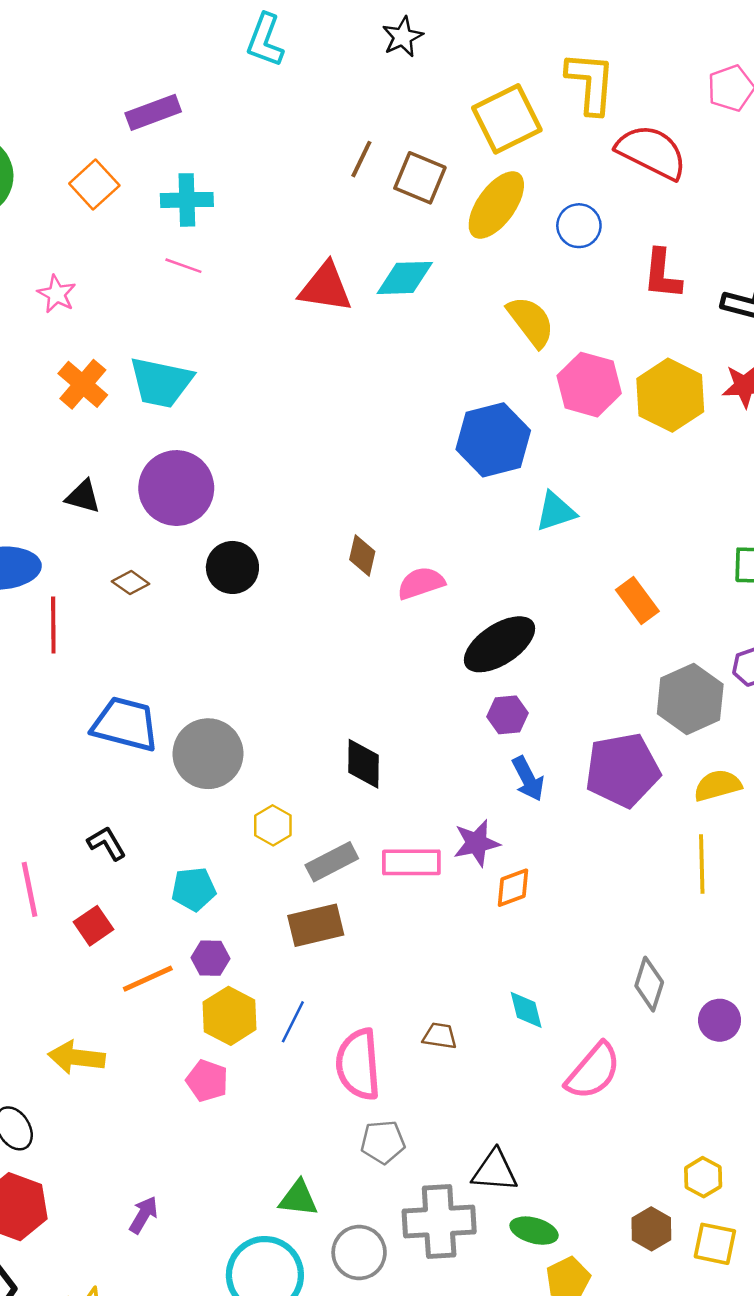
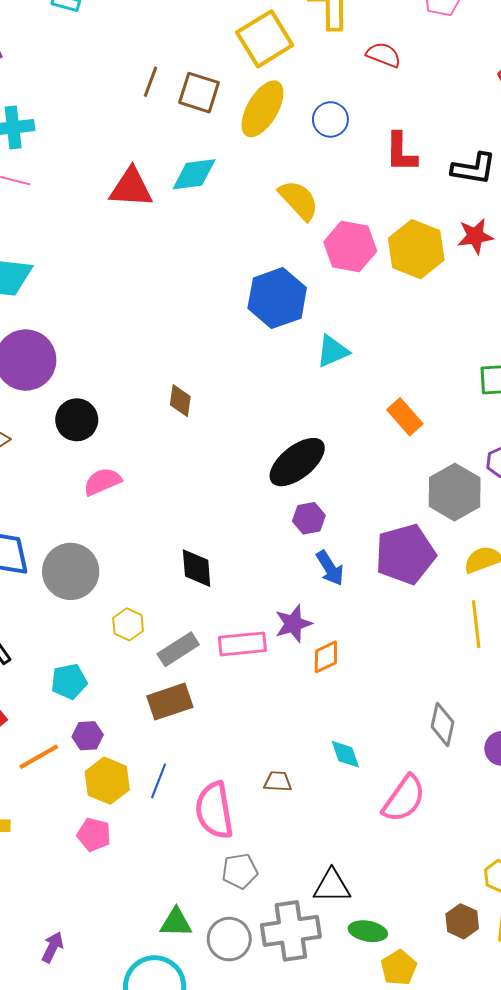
red semicircle: (652, 152) -> (384, 55), size x0.6
pink semicircle: (421, 583) -> (102, 482), moved
gray circle: (359, 1252) -> (229, 939), moved

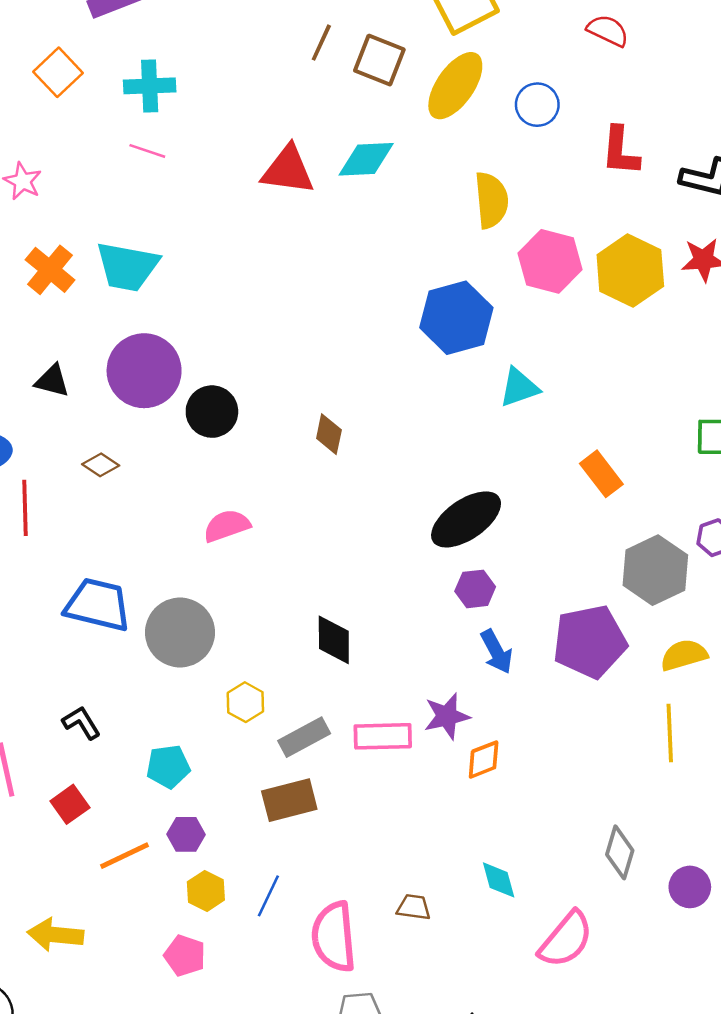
yellow semicircle: (299, 200) -> (491, 200), turned 33
black circle: (77, 420) -> (212, 412), moved
yellow hexagon: (107, 781) -> (206, 891), size x0.7

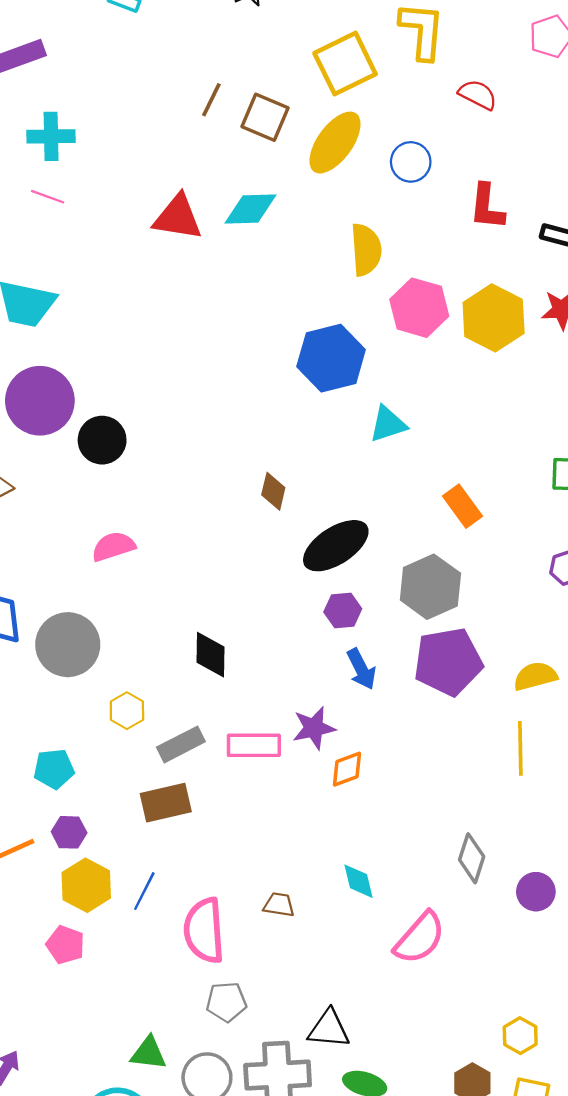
brown diamond: (329, 434) -> (273, 491), moved
gray hexagon: (655, 570) -> (430, 587), moved
yellow hexagon: (206, 891) -> (86, 885), size x1.4

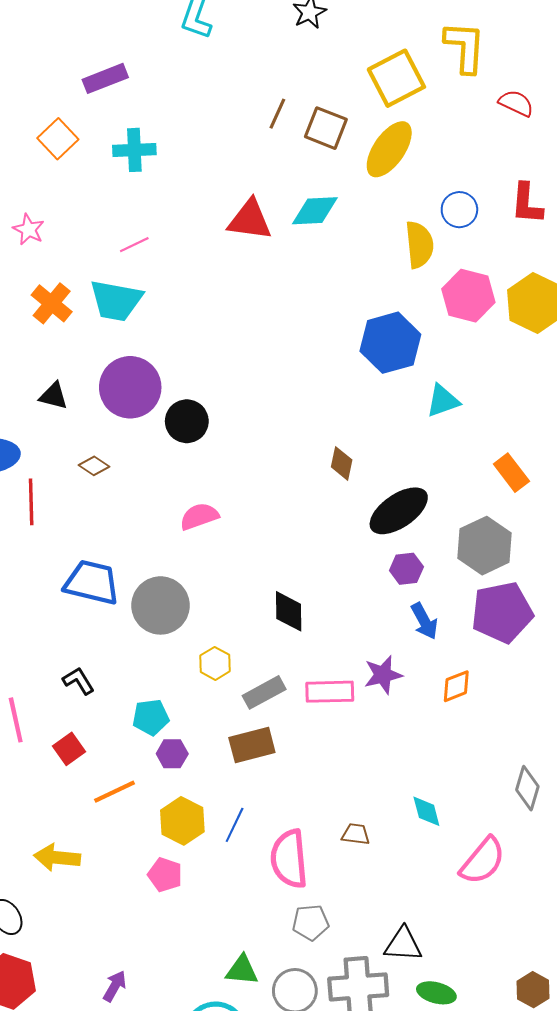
blue circle: (411, 162) -> (459, 210), moved
pink line: (48, 197) -> (134, 245), moved, turned -44
orange diamond: (347, 769) -> (456, 686), moved
purple hexagon: (69, 832) -> (172, 754), moved

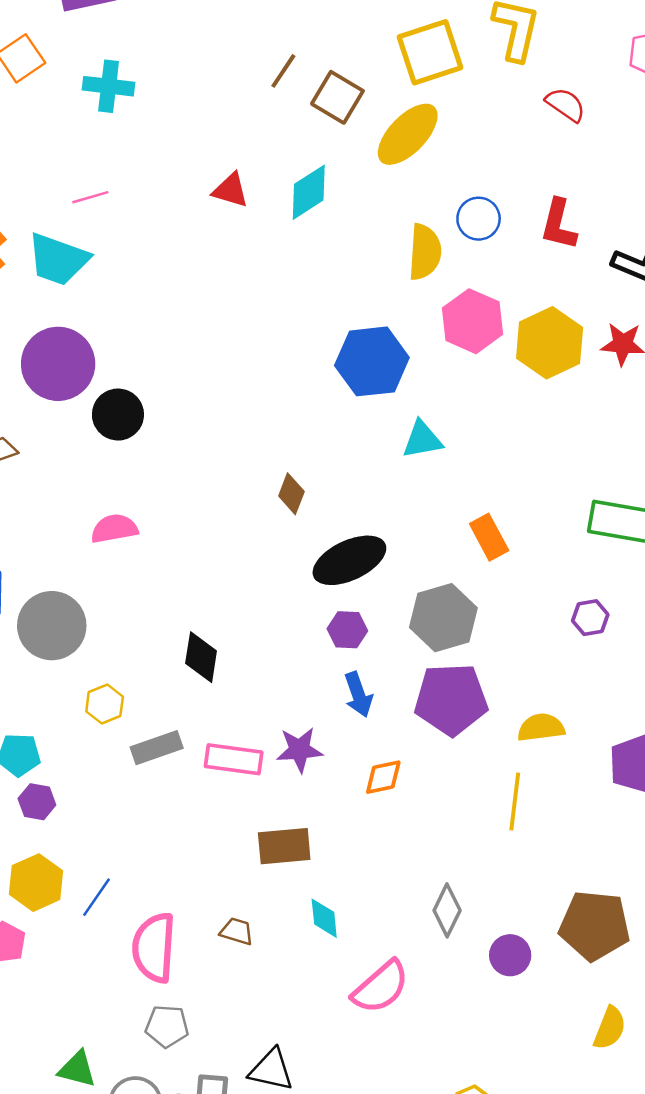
cyan diamond: (315, 211) -> (309, 192), turned -39
red triangle: (250, 220) -> (231, 190), size x0.7
brown rectangle: (252, 745) -> (284, 846), moved

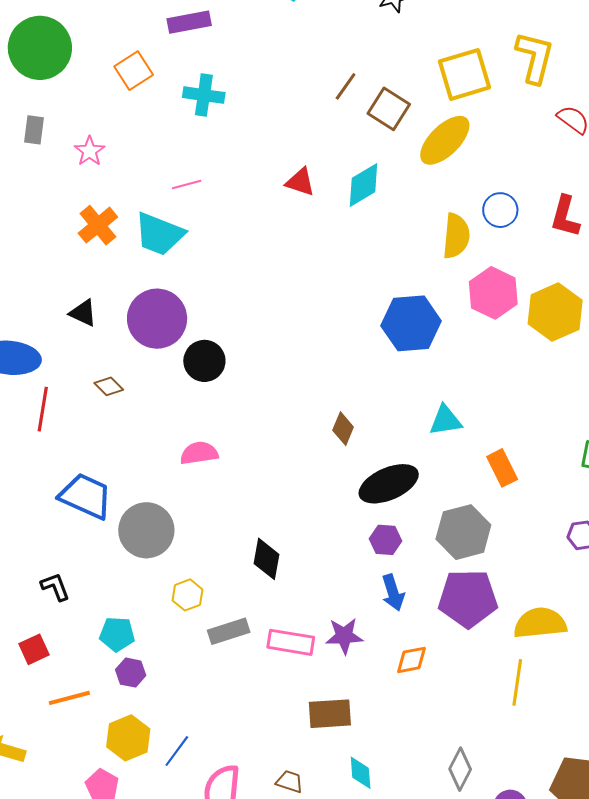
cyan triangle: (422, 440) -> (445, 420), moved
yellow semicircle: (541, 727) -> (540, 623), size x1.4

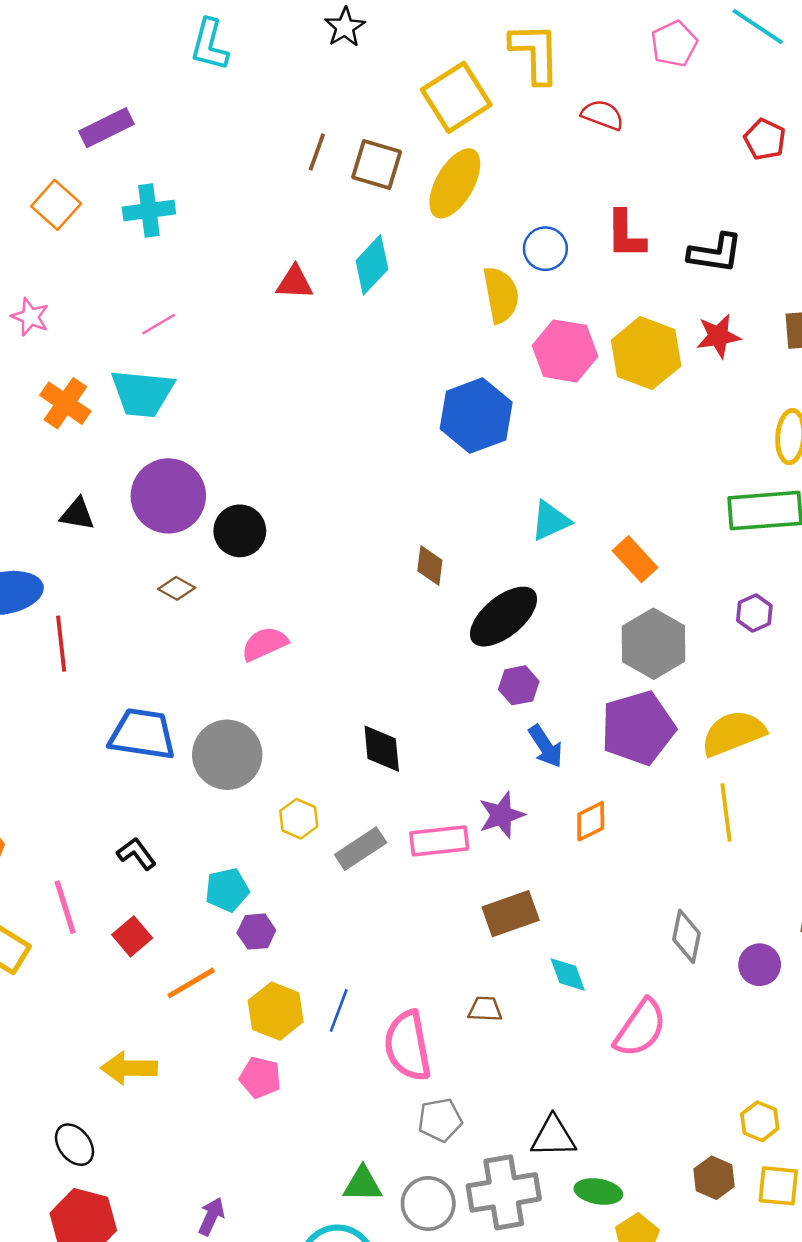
brown diamond: (109, 386) -> (177, 588), moved
gray hexagon: (463, 532) -> (654, 644), moved

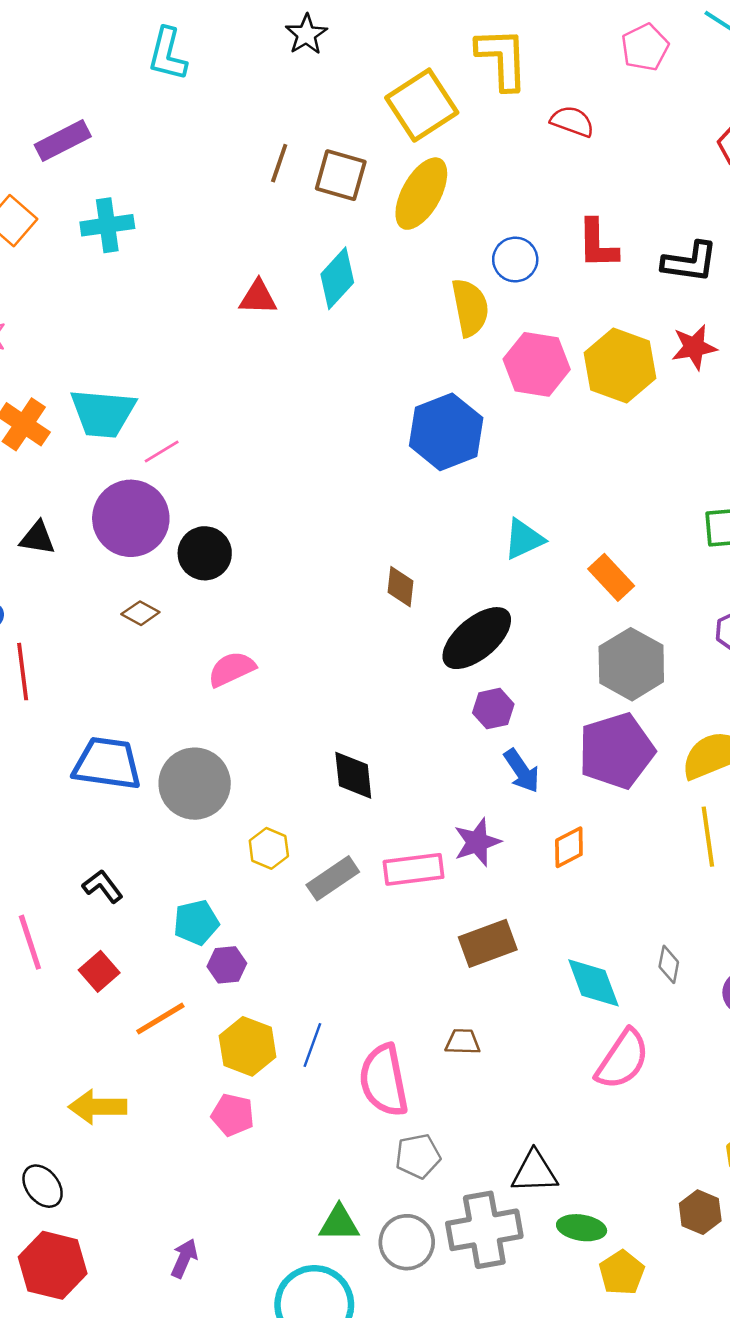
pink line: (159, 324) -> (162, 452), moved
gray diamond: (686, 936) -> (669, 964), size x0.7
cyan diamond: (568, 974) -> (593, 983), moved, size x1.4

